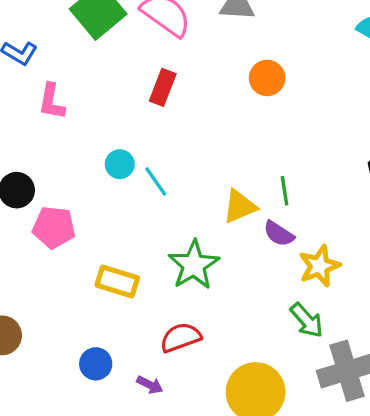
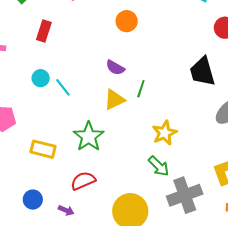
red rectangle: (163, 87) -> (44, 31), moved
green line: (285, 191) -> (141, 89), turned 30
purple semicircle: (279, 234) -> (115, 68), moved

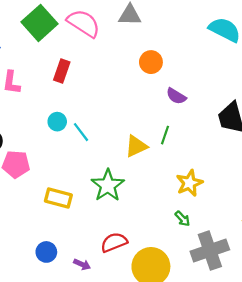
purple semicircle: (115, 68) -> (176, 96), moved
green arrow: (159, 166) -> (182, 219), size x0.7
red semicircle: (83, 181) -> (114, 242), moved

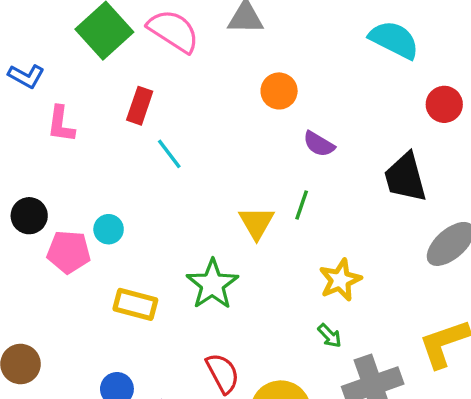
cyan circle: (57, 122) -> (109, 229), moved
cyan line: (81, 132) -> (169, 154), moved
yellow triangle: (136, 146) -> (257, 223), turned -35
red semicircle: (114, 242) -> (223, 373), turned 84

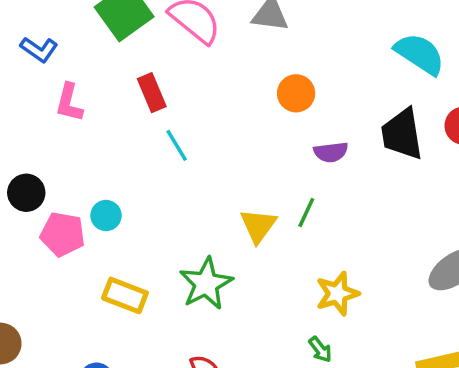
red rectangle: (140, 106) -> (152, 93), turned -48
purple semicircle: (319, 144) -> (331, 152), turned -44
black trapezoid: (405, 178) -> (402, 134), moved

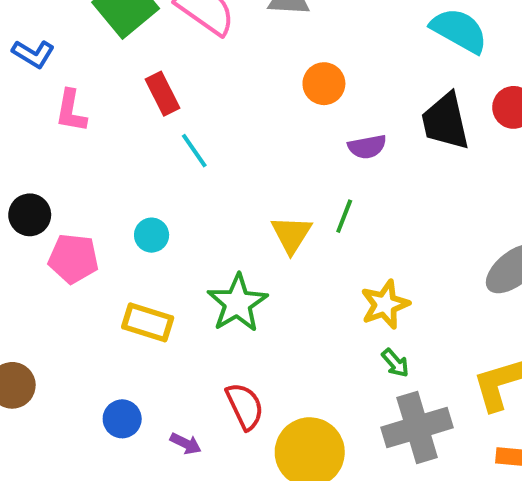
cyan circle: (106, 216) -> (152, 235), moved
green arrow: (320, 349) -> (395, 363), moved

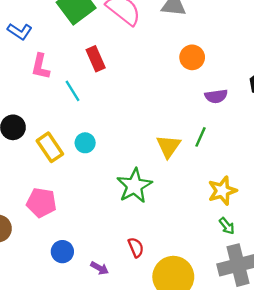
cyan line: (194, 151) -> (72, 91), moved
pink pentagon: (73, 259) -> (41, 202), moved
yellow rectangle: (148, 322) -> (50, 147), moved, turned 36
red semicircle: (245, 406) -> (136, 247), size x0.7

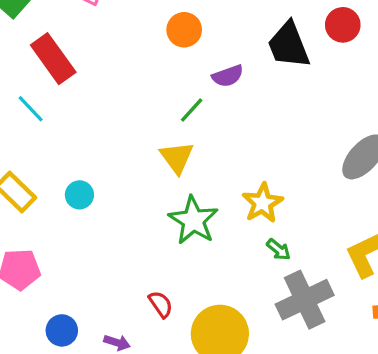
red rectangle: (96, 59) -> (53, 59), size x1.4
green line: (201, 137) -> (192, 110), moved, turned 30
cyan circle: (85, 143) -> (79, 195), moved
green star: (134, 186) -> (193, 220), moved

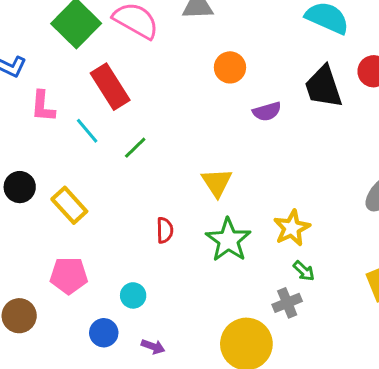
green line: (192, 110) -> (135, 148), moved
cyan circle: (79, 195) -> (133, 295), moved
gray cross: (305, 300) -> (287, 303), moved, size x0.6
red semicircle: (161, 304) -> (165, 230), moved, turned 30

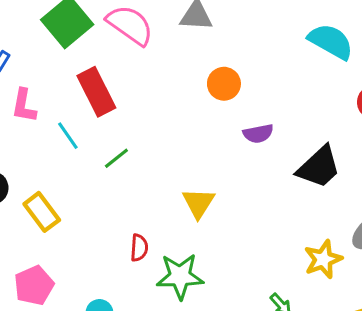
black trapezoid: (324, 87) -> (319, 167), moved, turned -120
yellow star: (292, 228) -> (323, 259), moved
green star: (228, 240) -> (180, 276), moved, turned 30
pink pentagon: (69, 275) -> (34, 285), turned -30

